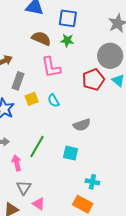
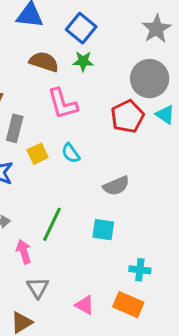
blue square: (68, 18) -> (81, 28), turned 36
pink triangle: (39, 204) -> (85, 305), moved

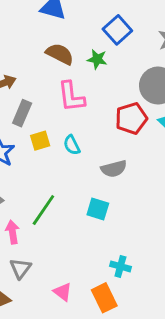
blue square: (81, 28) -> (117, 30), moved
gray semicircle: (116, 186) -> (114, 169), moved
cyan square: (103, 230) -> (98, 209), moved
orange rectangle: (128, 305) -> (104, 298), turned 32

